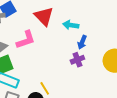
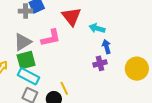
blue arrow: (82, 42) -> (107, 47), turned 136

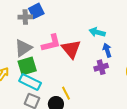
red triangle: (71, 17) -> (71, 49), moved

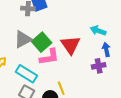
pink L-shape: (51, 43) -> (49, 57), moved
green square: (27, 66) -> (42, 42), moved, turned -30

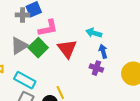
pink L-shape: (49, 57) -> (48, 28), moved
purple cross: (99, 66) -> (96, 68), turned 32

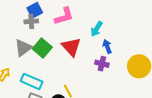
gray cross: (23, 15) -> (31, 21), moved
pink L-shape: (48, 28) -> (64, 16), moved
cyan arrow: (94, 33) -> (97, 29), turned -70

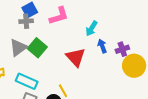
red triangle: (71, 47) -> (76, 57), moved
purple cross: (102, 64) -> (122, 49), moved, turned -32

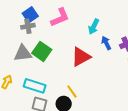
gray triangle: (18, 48) -> (23, 53), turned 36
red triangle: (76, 57) -> (81, 57), turned 50

